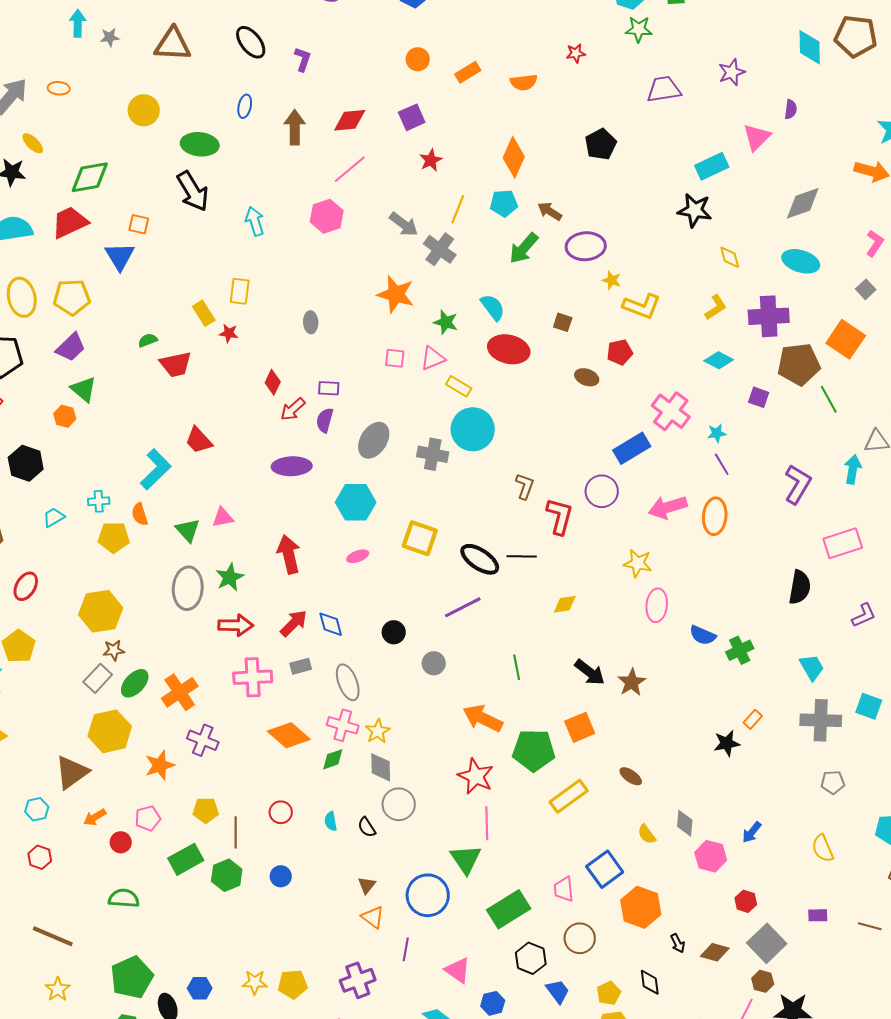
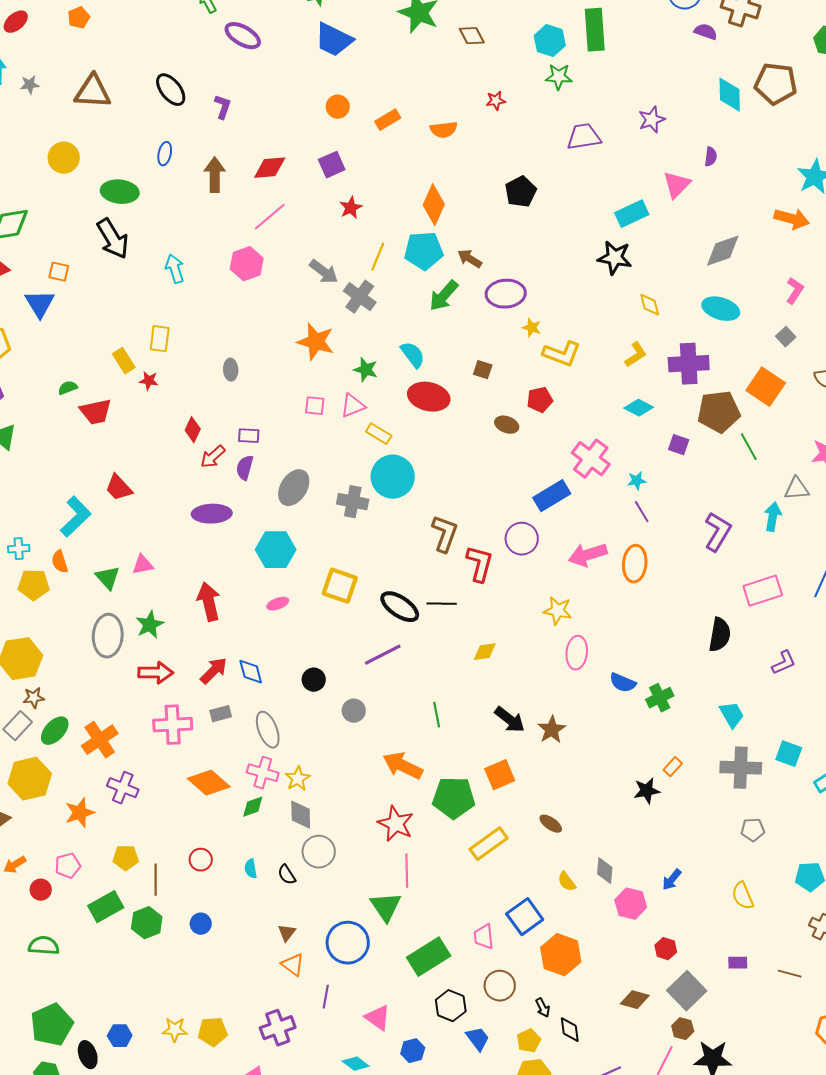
cyan pentagon: (504, 203) -> (424, 251), size x1.4
brown L-shape: (525, 486) -> (445, 534), size x1.4
black arrow: (678, 943) -> (543, 1008), moved

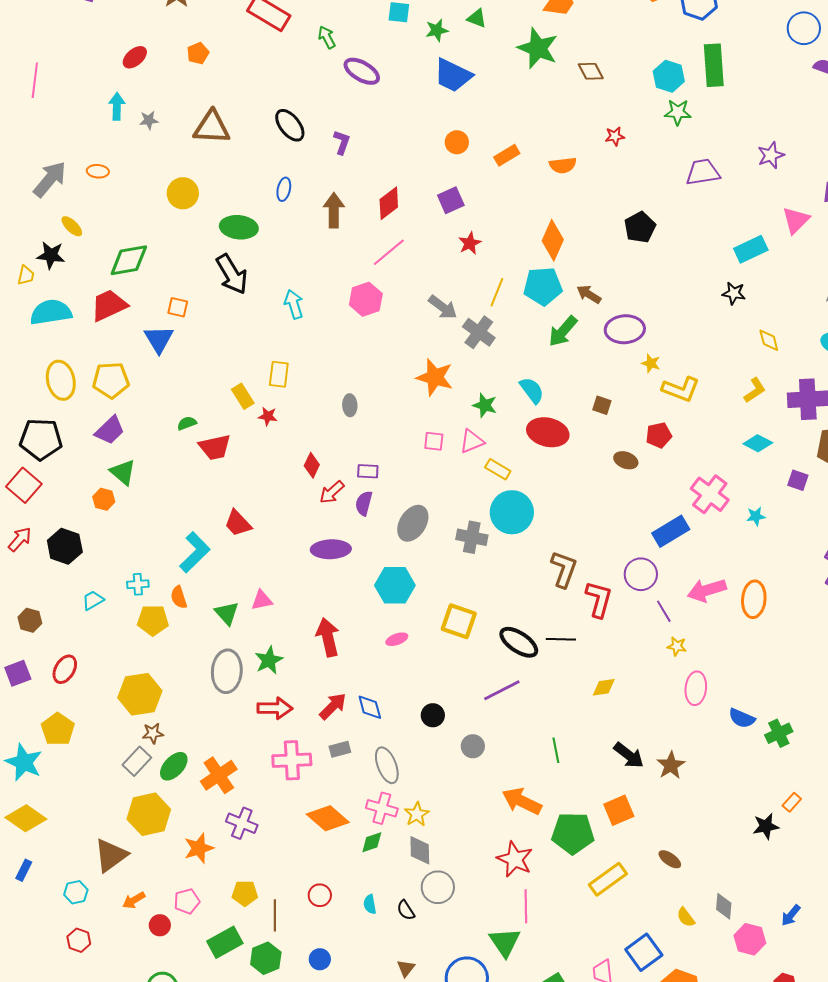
red diamond: (270, 168) -> (389, 203), turned -32
black star: (615, 258) -> (734, 293), size x0.7
purple line: (642, 512) -> (664, 611), moved
yellow star: (558, 611) -> (677, 646), size x0.7

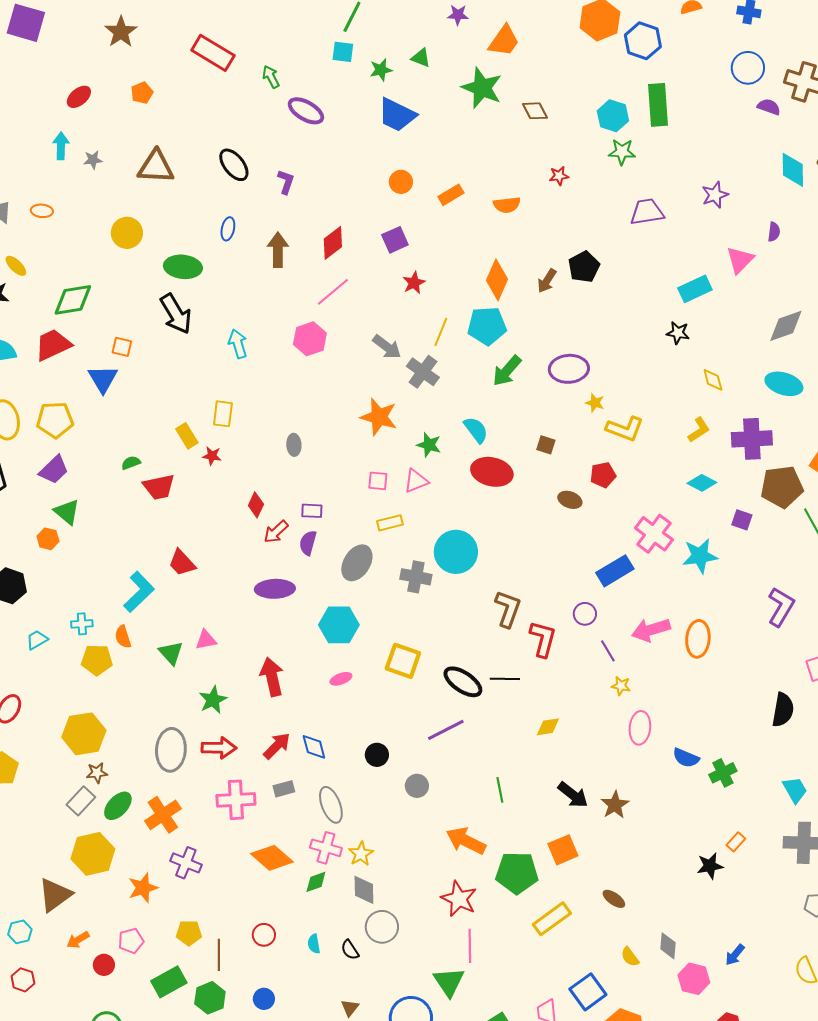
brown arrow: (589, 294) -> (547, 281), moved, turned -90
yellow rectangle: (498, 469) -> (390, 523), moved, turned -45
cyan star: (756, 516) -> (700, 556), size x1.8
purple circle: (641, 574) -> (585, 614), size x0.7
gray ellipse: (227, 671) -> (171, 750), moved

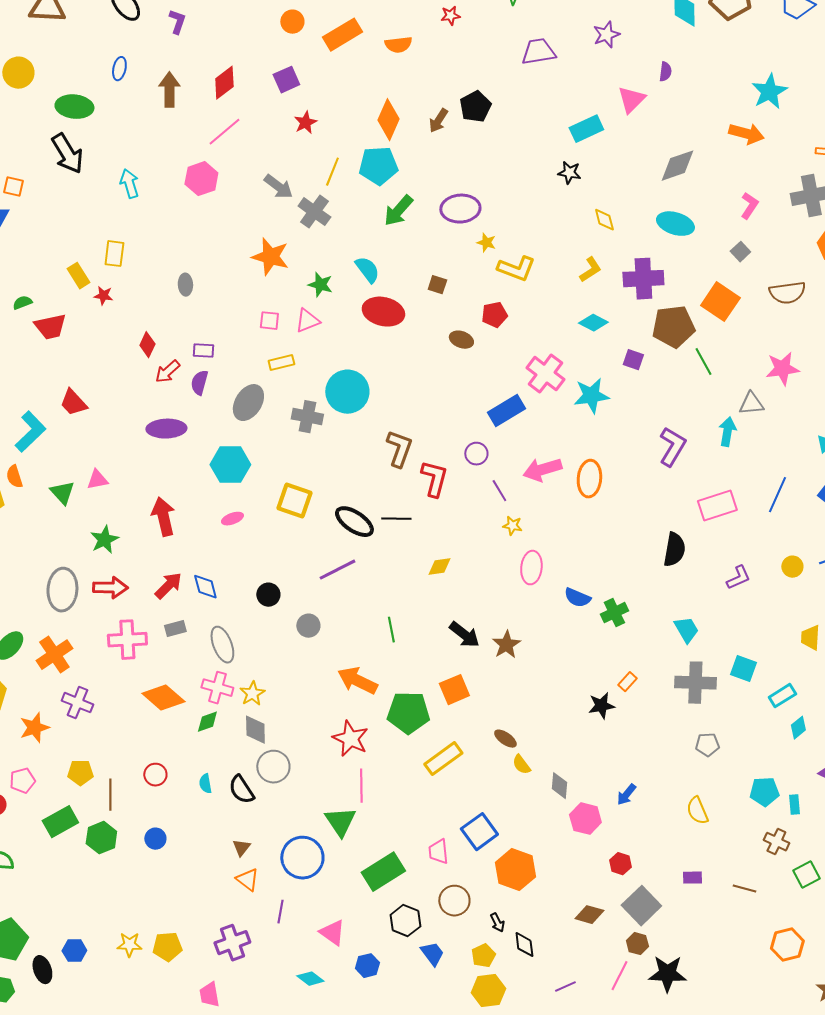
orange rectangle: (451, 195) -> (342, 35), size x1.5
black semicircle: (350, 950) -> (241, 790), size x1.4
yellow semicircle: (630, 957) -> (521, 765), moved

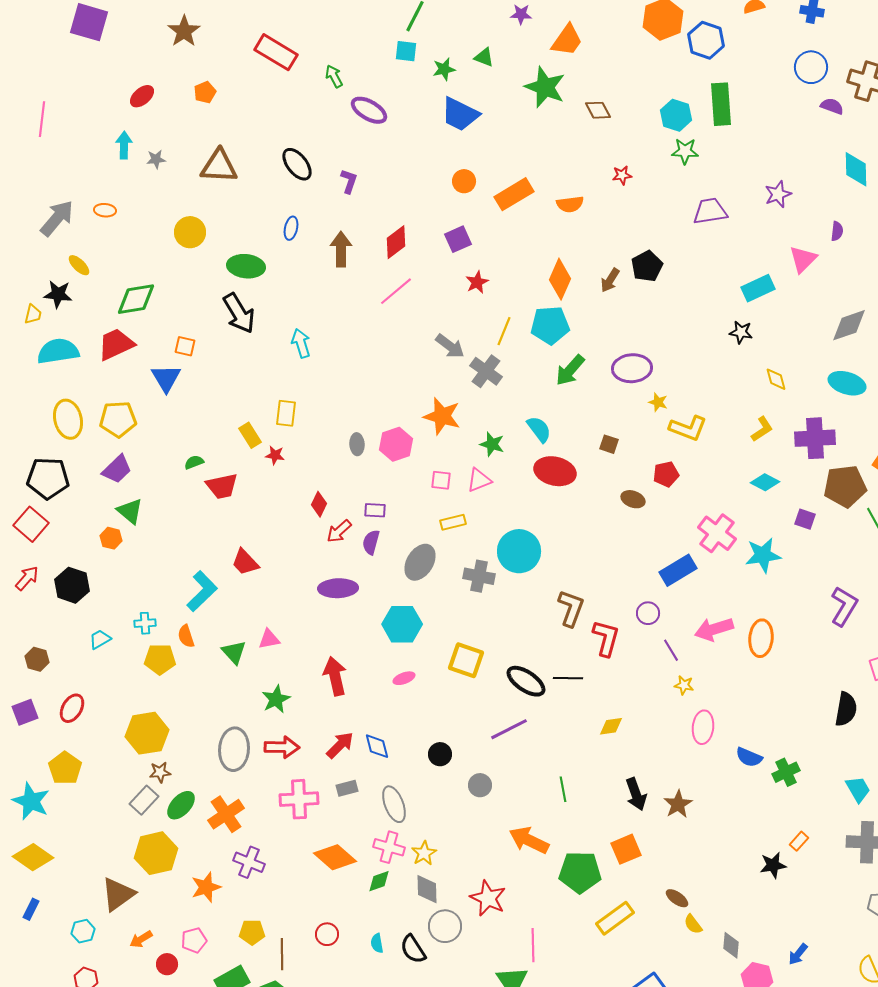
pink hexagon: (201, 179) -> (396, 444), moved
black arrow: (464, 635) -> (636, 794), turned 32
red star: (350, 739) -> (488, 898), moved

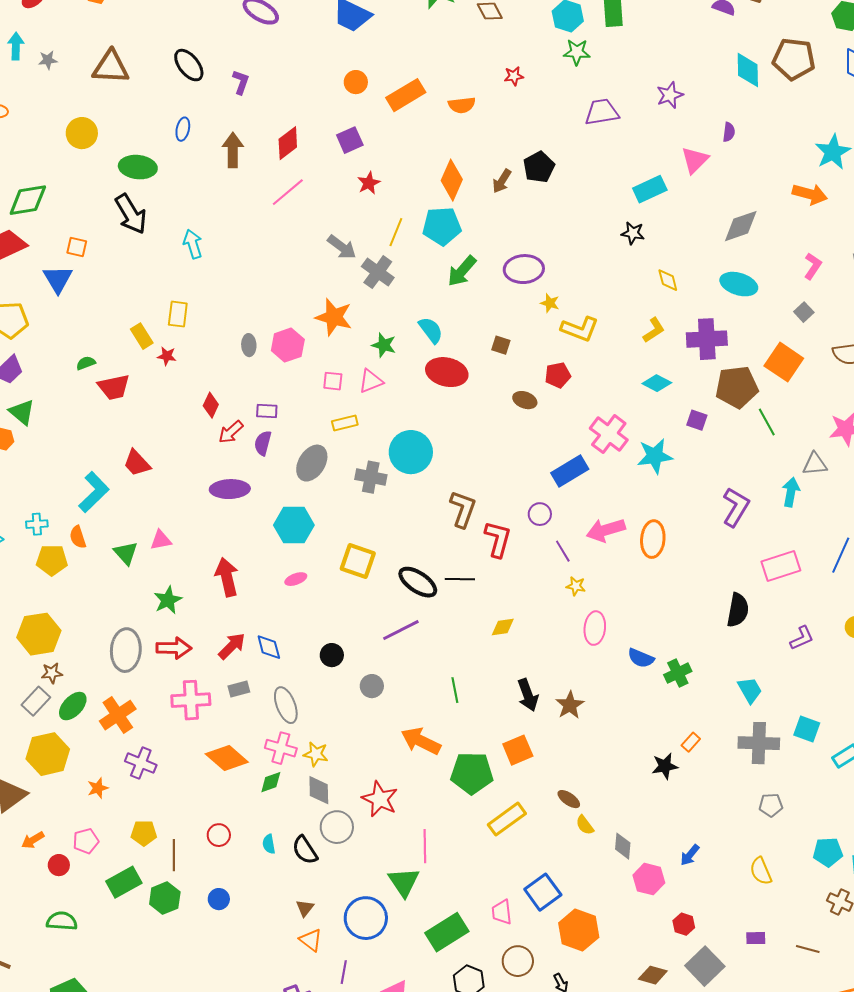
yellow star: (424, 853) -> (316, 754), turned -30
orange star: (206, 887) -> (98, 788), size x0.7

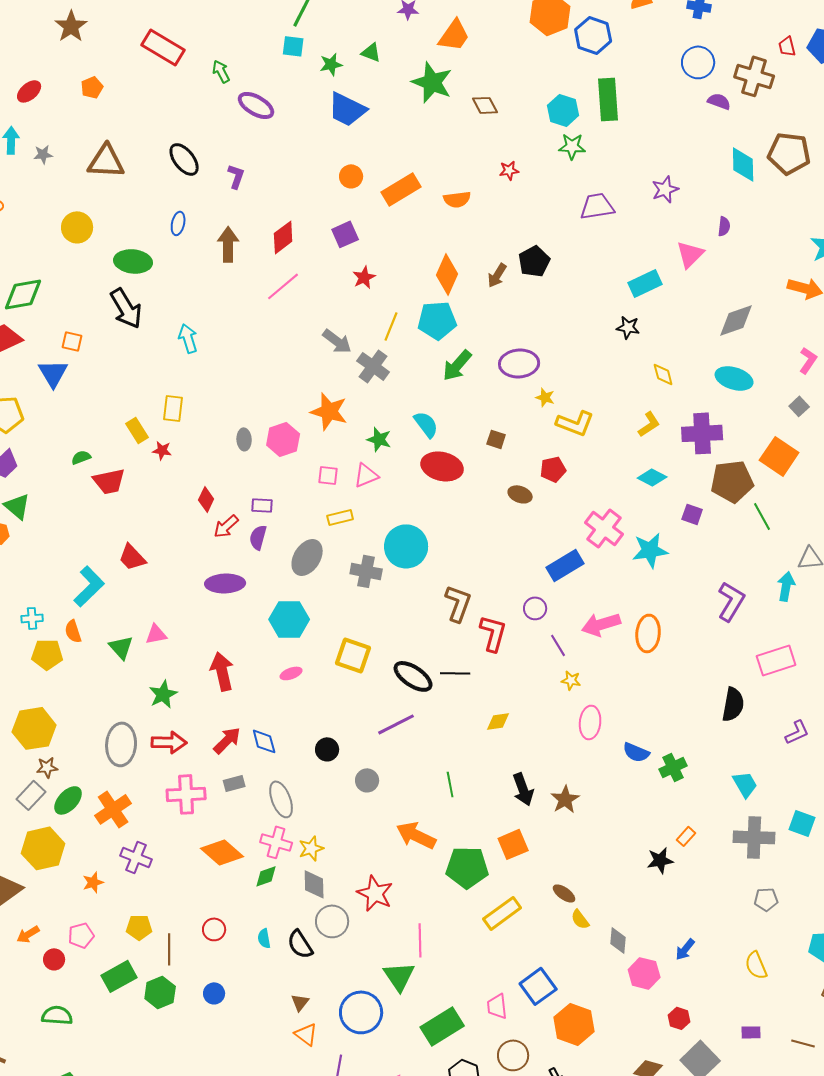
yellow star: (316, 754) -> (311, 848), turned -30

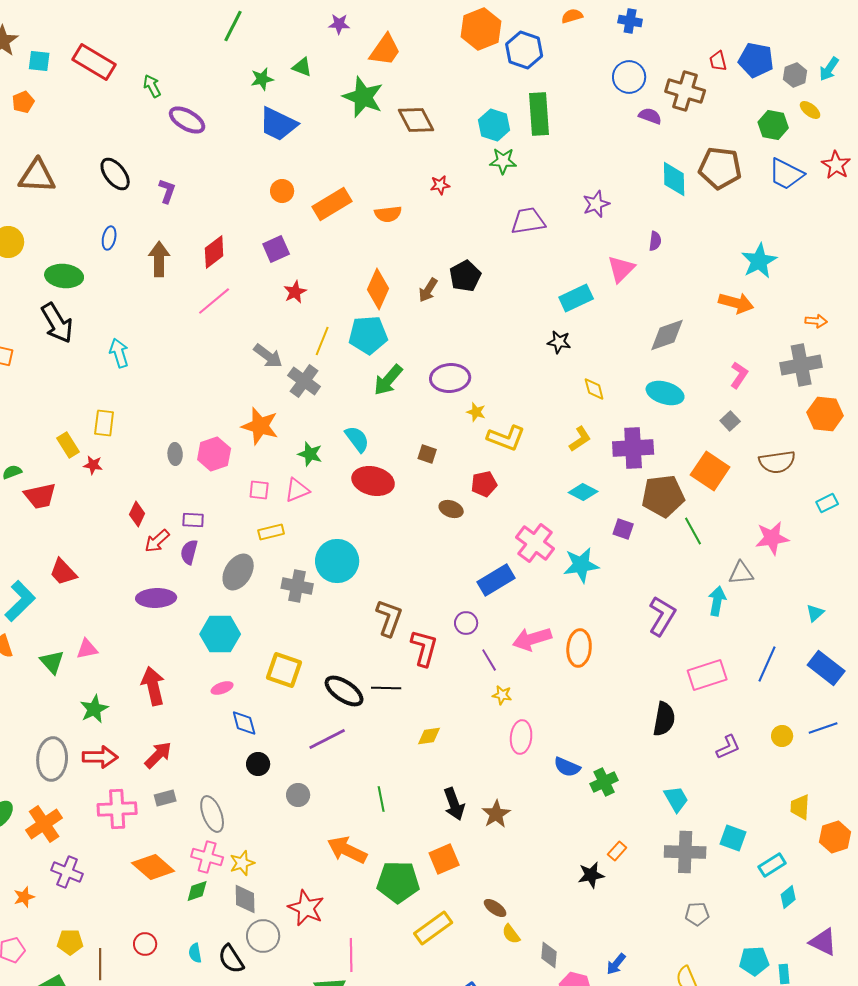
cyan square: (293, 46) -> (39, 61), moved
brown diamond: (485, 105) -> (416, 120), size x1.4
blue diamond: (264, 741) -> (244, 723), moved

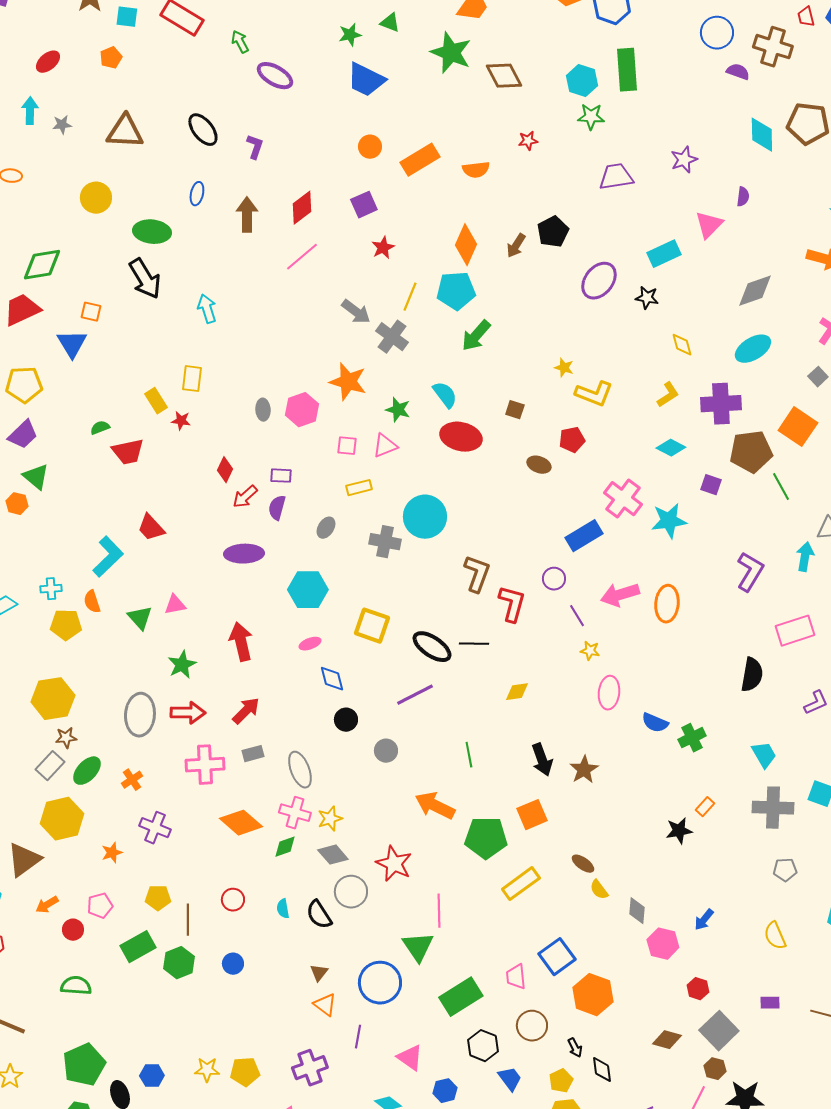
purple ellipse: (450, 378) -> (599, 281), moved, turned -48
cyan ellipse: (665, 393) -> (753, 349), turned -48
gray ellipse: (238, 572) -> (326, 528), size x0.6
orange cross: (44, 824) -> (132, 780), size x0.6
gray diamond: (245, 899) -> (333, 855), turned -40

